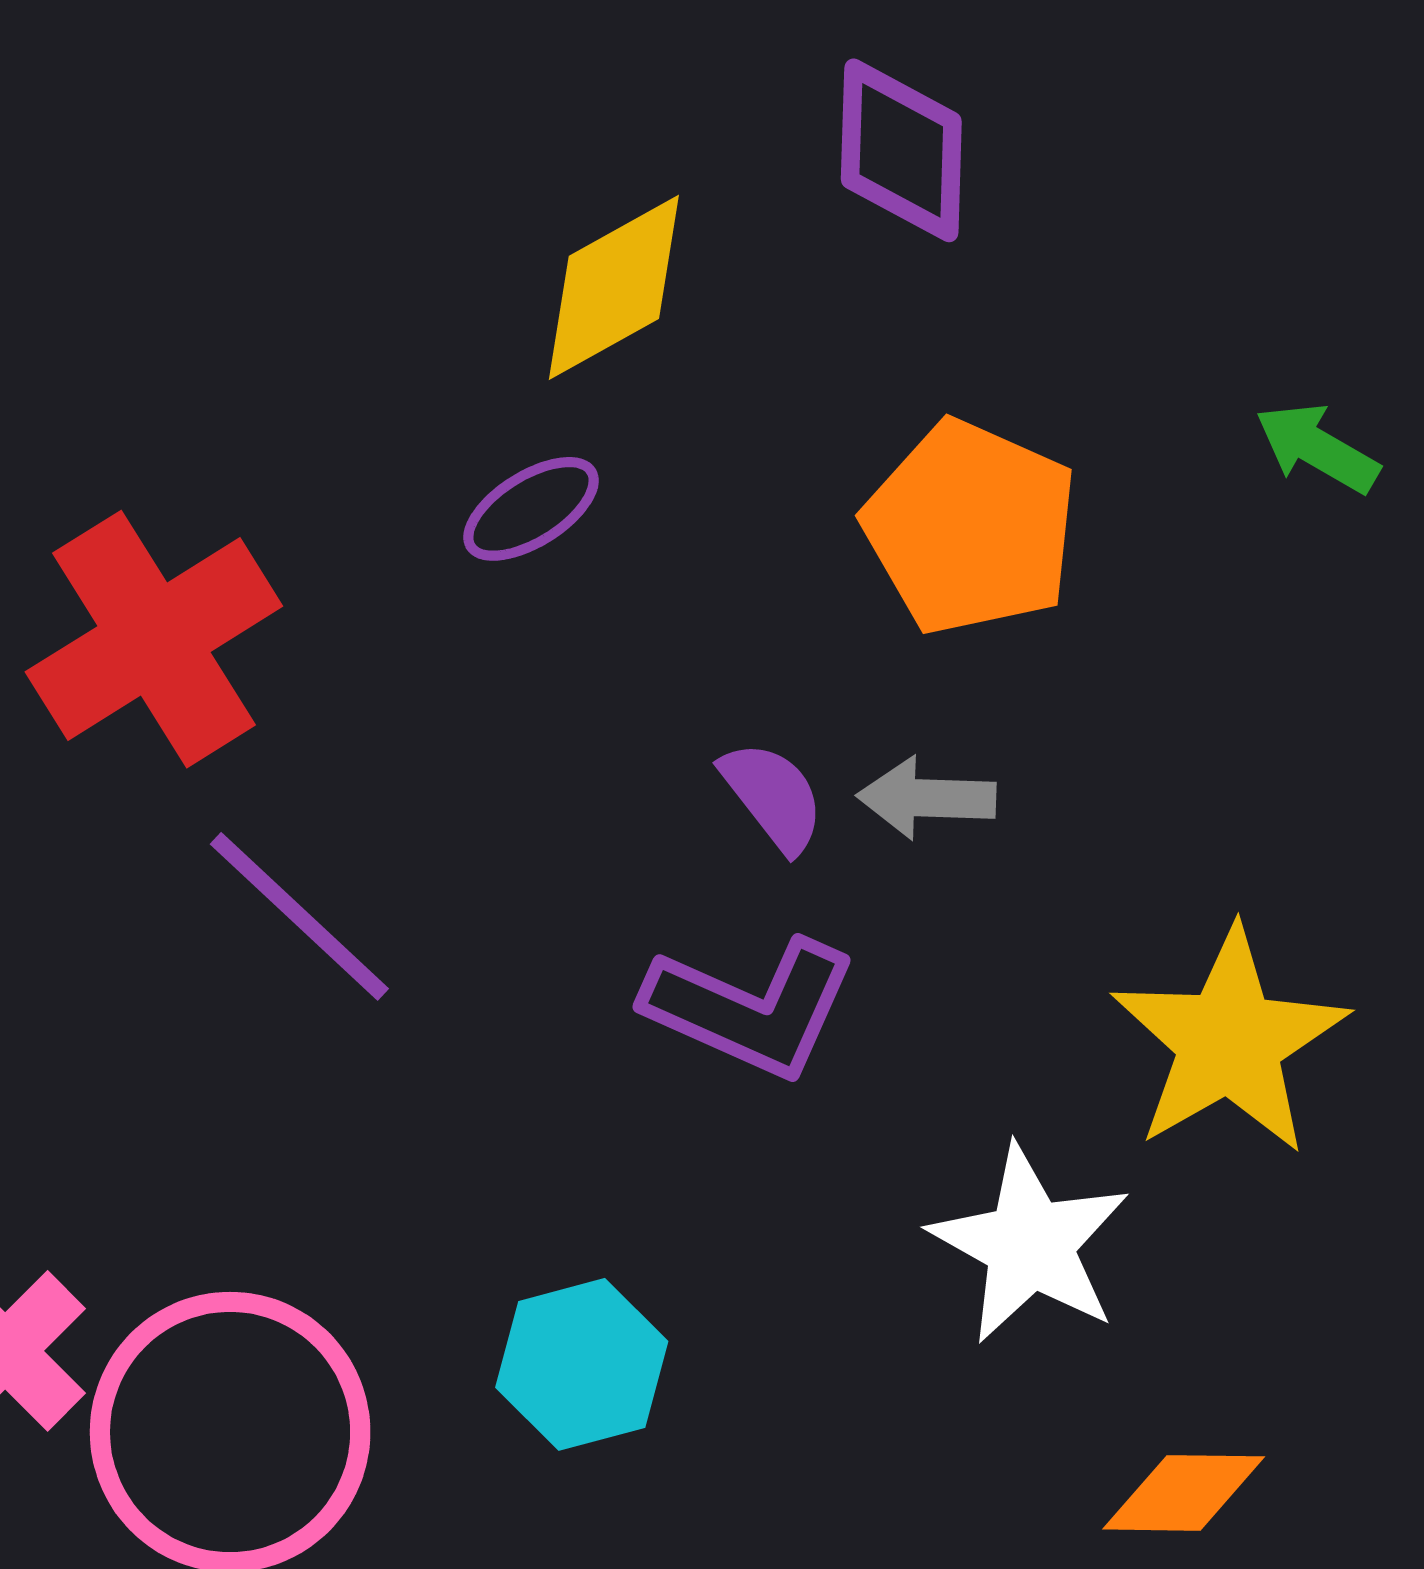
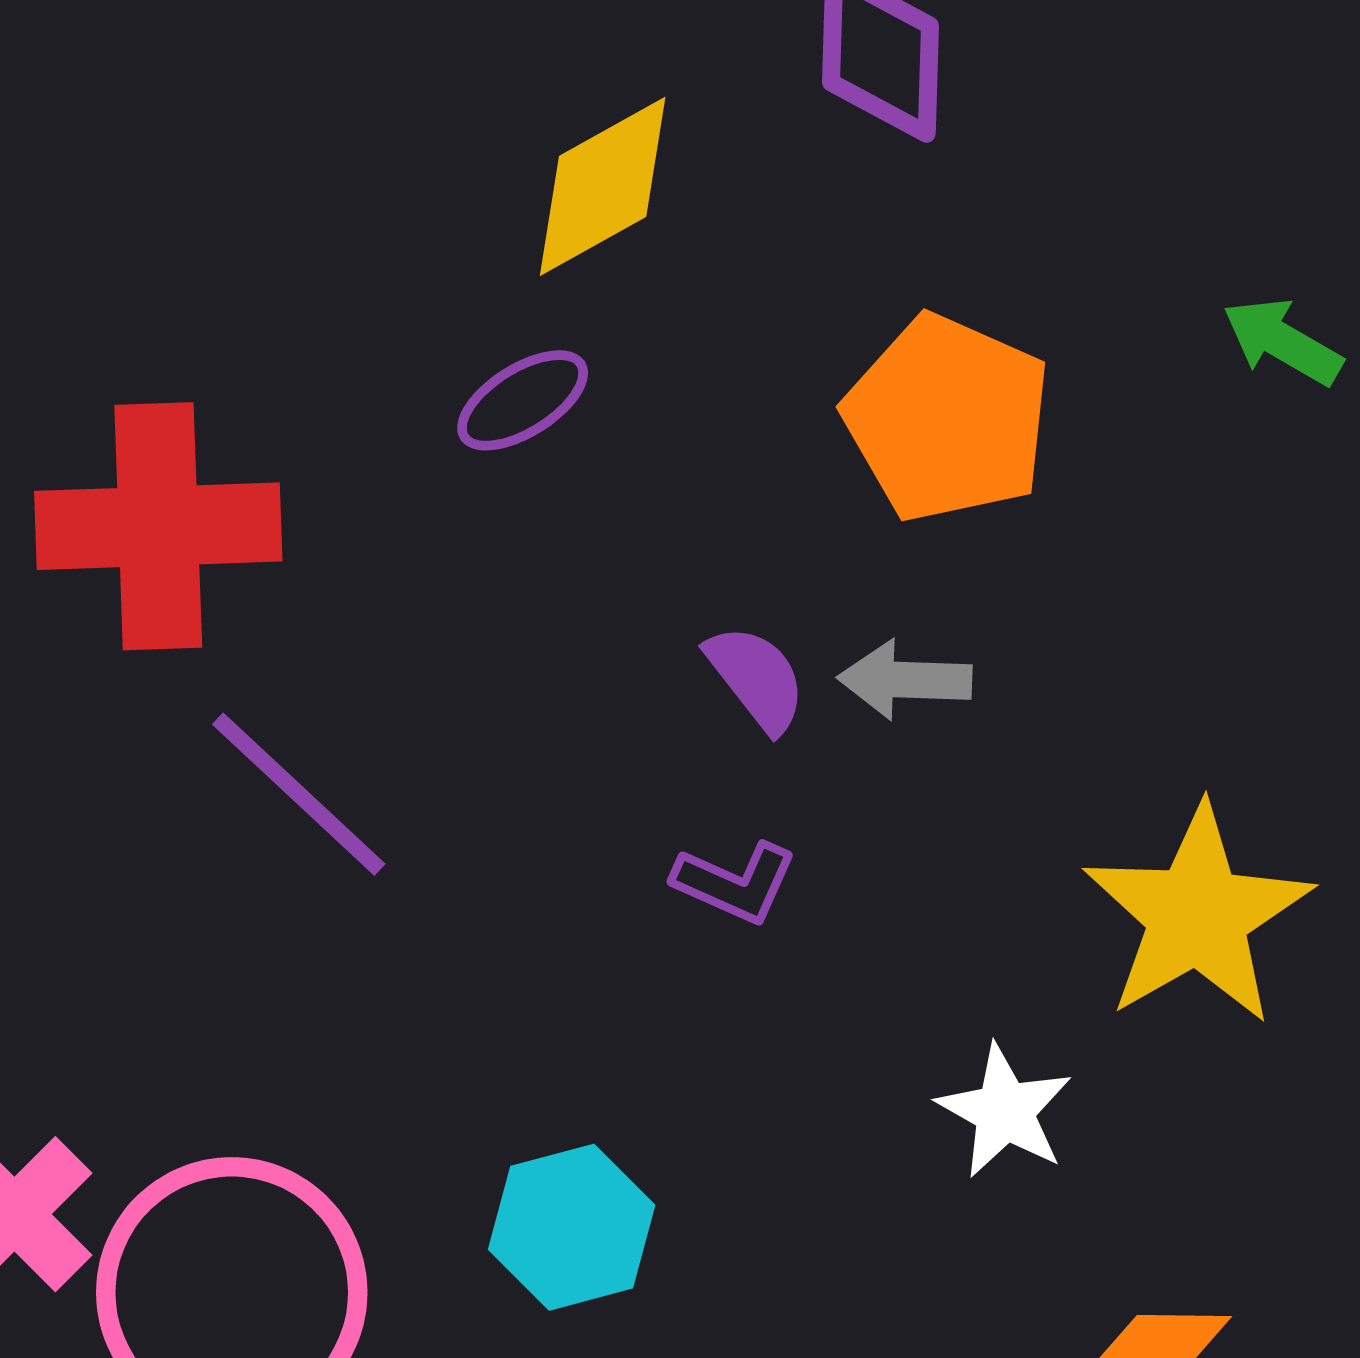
red cross: (154, 639) -> (158, 526), turned 30
purple L-shape: (751, 1008) -> (735, 882), size x0.6
white star: (1030, 1244) -> (1005, 1111), size x0.7

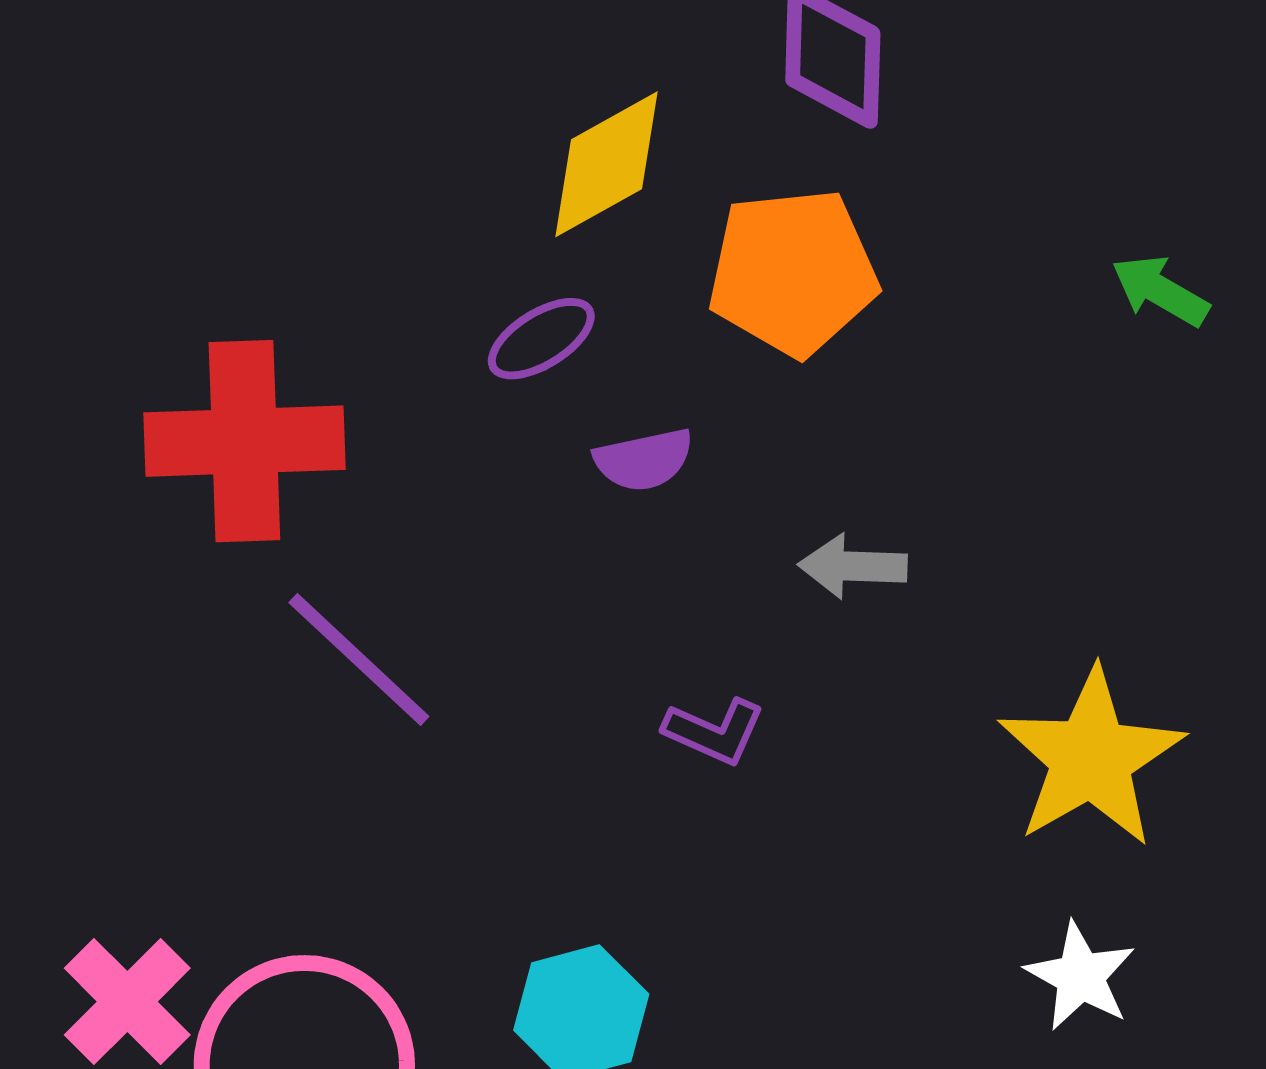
orange pentagon: (947, 418) -> (793, 272), moved, turned -30
purple semicircle: (756, 678) -> (644, 460), moved, turned 116
white star: (1005, 1111) -> (1080, 976), moved

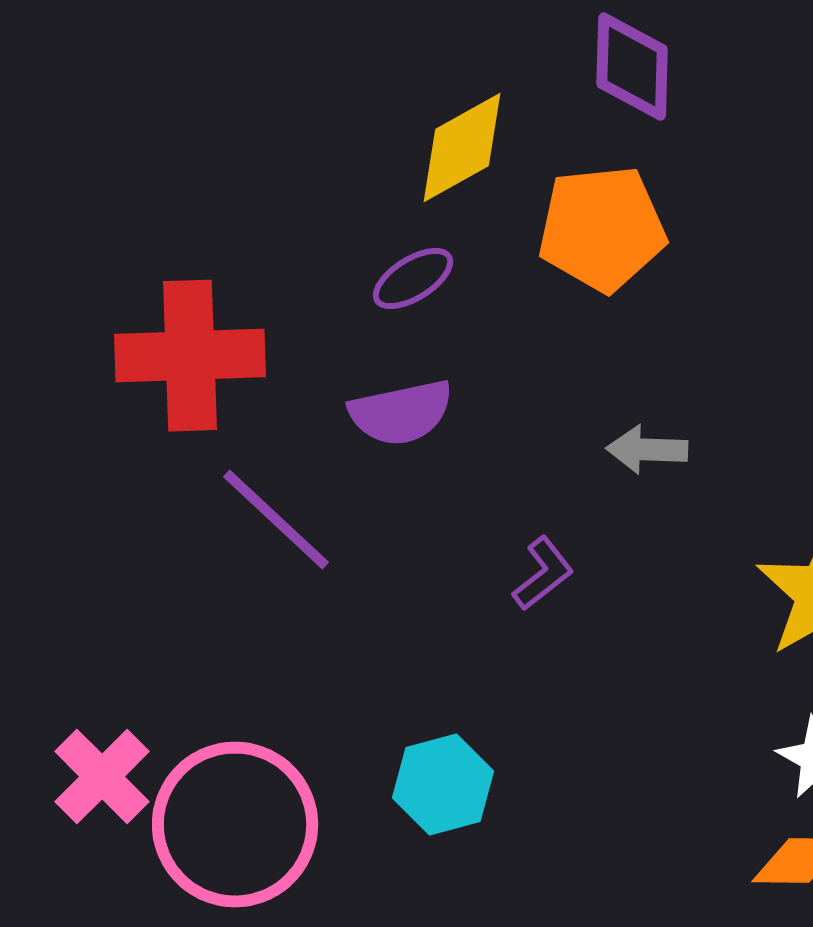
purple semicircle: (644, 460) -> (401, 413), moved, size x1.4
purple L-shape: (714, 731) -> (543, 574), turned -62

